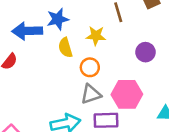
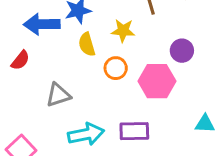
gray triangle: (91, 94) -> (58, 95), moved
pink hexagon: (127, 94) -> (157, 81), moved

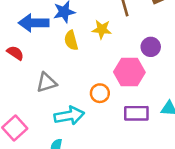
red semicircle: (20, 60) -> (15, 53), turned -96
orange circle: (116, 68) -> (100, 93), moved
purple rectangle: (134, 131) -> (136, 113), moved

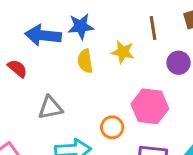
purple circle: (151, 47) -> (179, 63), moved

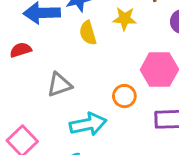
red semicircle: (17, 68) -> (21, 50), turned -50

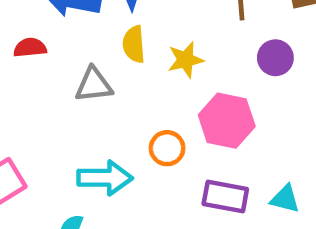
yellow star: (125, 19) -> (185, 60), moved, turned -30
gray triangle: (59, 85) -> (94, 85), moved

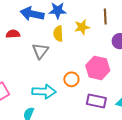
yellow star: (185, 60) -> (82, 27), moved
gray triangle: (94, 85) -> (40, 51), turned -48

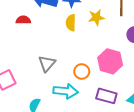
gray triangle: (40, 51) -> (47, 63), moved
cyan arrow: (44, 91) -> (66, 91), moved

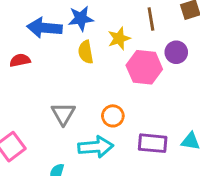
pink hexagon: (110, 61) -> (144, 67), moved

